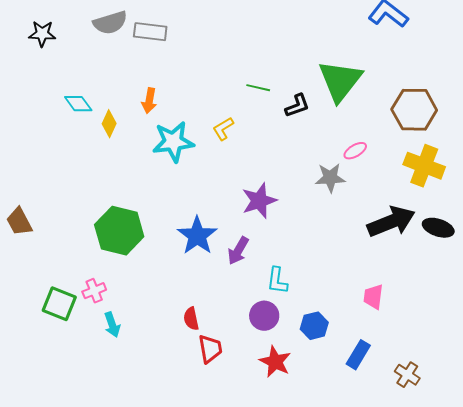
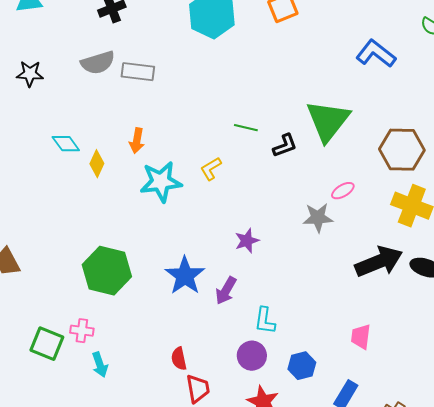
purple star: (259, 201) -> (247, 241), size x0.7
pink cross: (94, 291) -> (82, 331), turned 30

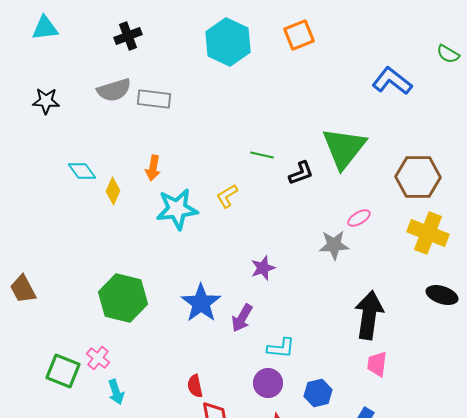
black arrow: (379, 262) -> (369, 315), moved, turned -60
cyan L-shape: (265, 321) -> (281, 348), turned -92
pink cross: (82, 331) -> (98, 358), turned 30

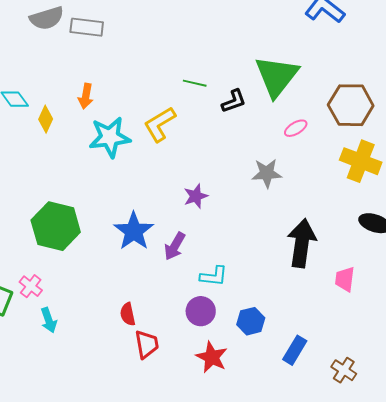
yellow L-shape: (227, 196) -> (160, 124), size x1.5
pink ellipse: (359, 218) -> (296, 128), moved
pink trapezoid: (377, 364) -> (345, 279), moved

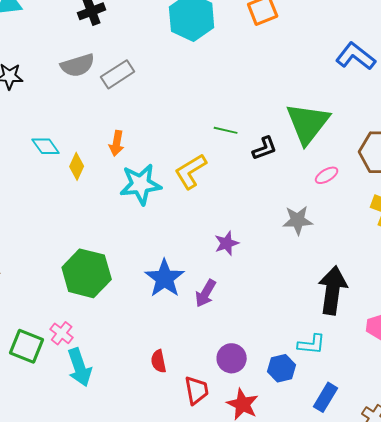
gray rectangle: (87, 27) -> (118, 74), turned -40
cyan L-shape: (214, 276) -> (312, 344), moved
cyan arrow: (49, 320) -> (80, 367), size x1.5
red trapezoid: (147, 344) -> (197, 390), moved

